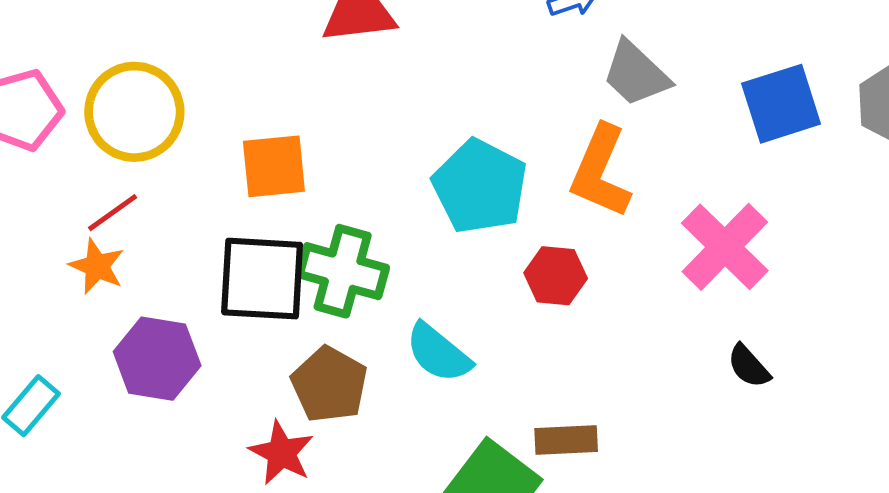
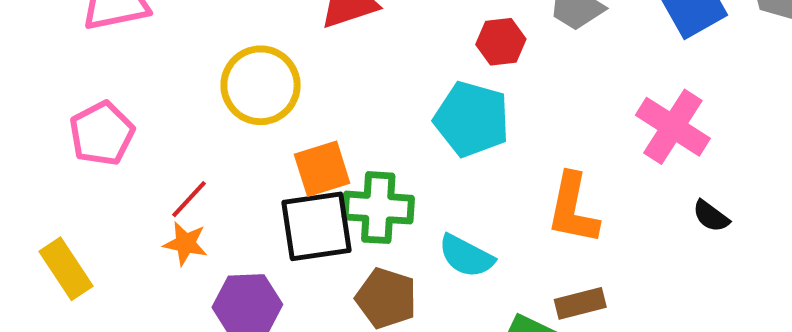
yellow circle: (134, 112) -> (261, 85), moved
orange square: (274, 166) -> (322, 169), moved
orange L-shape: (601, 172) -> (573, 209), moved
red hexagon: (556, 276) -> (501, 42), moved

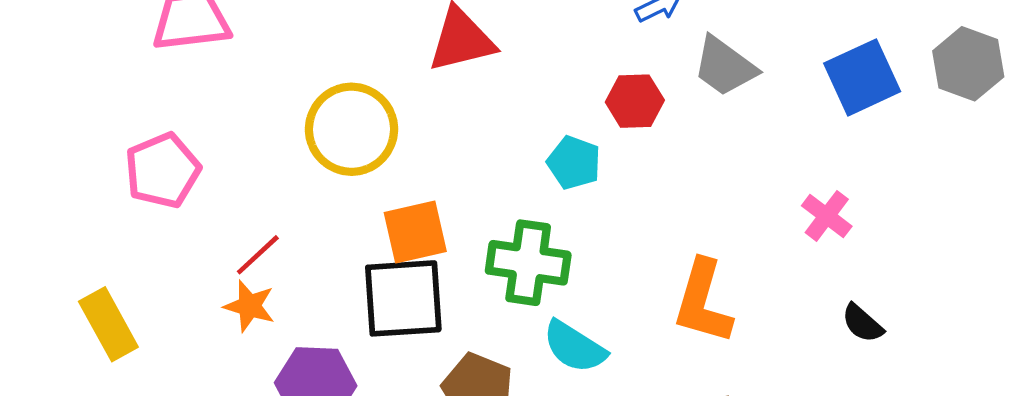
cyan pentagon: (472, 119) -> (574, 163), moved, size x0.6
pink cross: (673, 127) -> (827, 216), size x0.6
green cross: (378, 208) -> (528, 263), moved

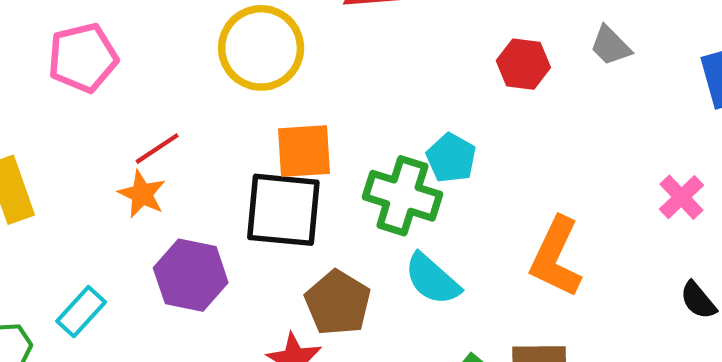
gray trapezoid: (725, 66) -> (610, 46), size x0.7
cyan pentagon: (574, 163) -> (451, 158), moved

